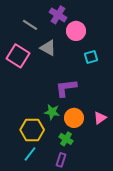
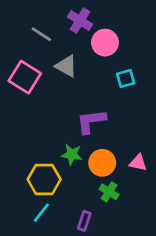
pink triangle: (100, 118) -> (138, 163), turned 48
green cross: (66, 139) -> (109, 192), moved

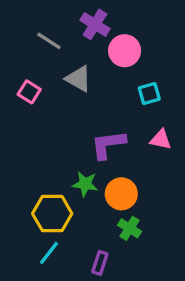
pink square: (25, 77) -> (29, 92), size x0.6
pink triangle: (138, 163) -> (161, 140), moved

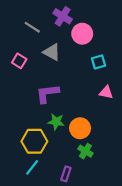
purple L-shape: (108, 144) -> (47, 93), moved

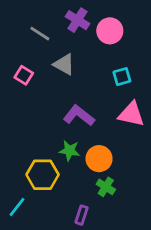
pink circle: (82, 34) -> (110, 31), moved
pink triangle: (106, 92) -> (131, 114), size x1.5
purple L-shape: (47, 93) -> (79, 116), moved, turned 45
cyan line: (32, 167) -> (17, 207), moved

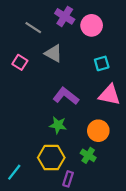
orange circle: (99, 159) -> (98, 131), moved
yellow hexagon: (43, 175) -> (51, 158), moved

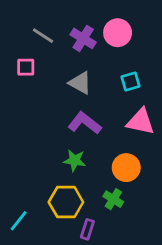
purple cross: (65, 16) -> (83, 38), moved
gray triangle: (53, 53) -> (80, 83), moved
pink square: (20, 62) -> (26, 67), moved, turned -32

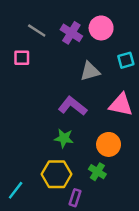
cyan square: (131, 81) -> (126, 60), moved
gray triangle: (80, 83) -> (90, 71), moved, turned -45

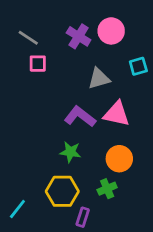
gray line: (37, 30) -> (28, 38), moved
pink square: (22, 58) -> (38, 64), moved
pink triangle: (121, 105) -> (117, 114), moved
green cross: (97, 172) -> (107, 189), turned 35

